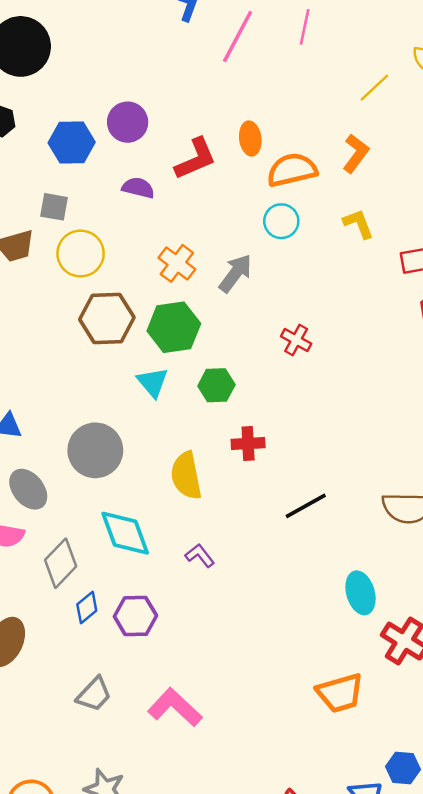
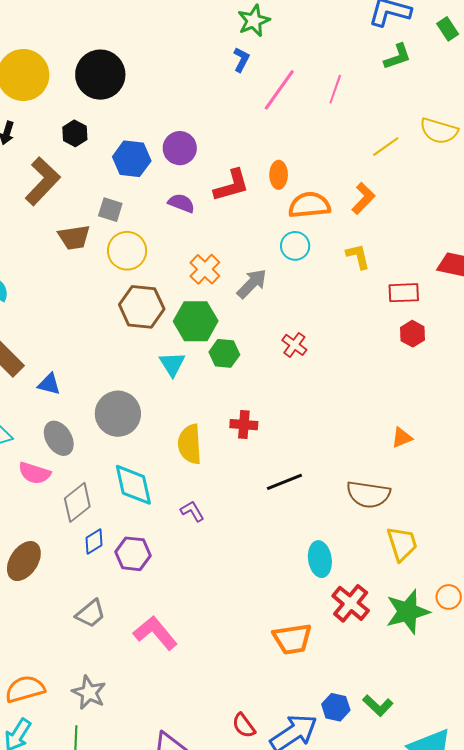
green hexagon: (216, 385) -> (224, 353), moved

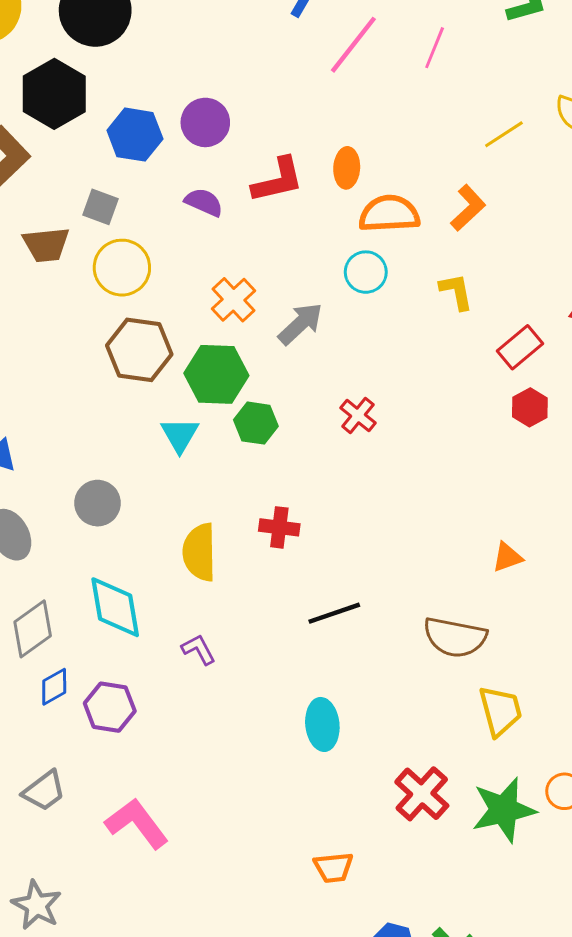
black hexagon: (75, 133) -> (54, 94), size x1.8
red rectangle: (404, 293) -> (520, 347), turned -40
gray circle: (118, 414) -> (98, 503), size x0.7
cyan ellipse: (320, 559) -> (322, 724), moved
orange trapezoid: (292, 639) -> (334, 867), moved, size x0.7

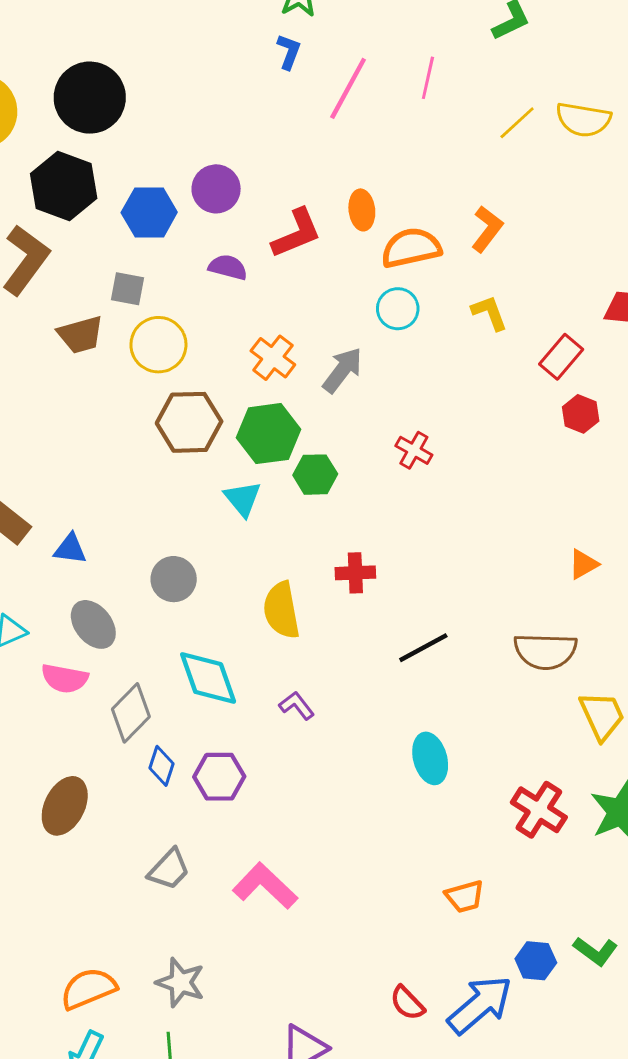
yellow line: (504, 134) -> (517, 123), moved
blue diamond: (54, 687) -> (162, 766), turned -33

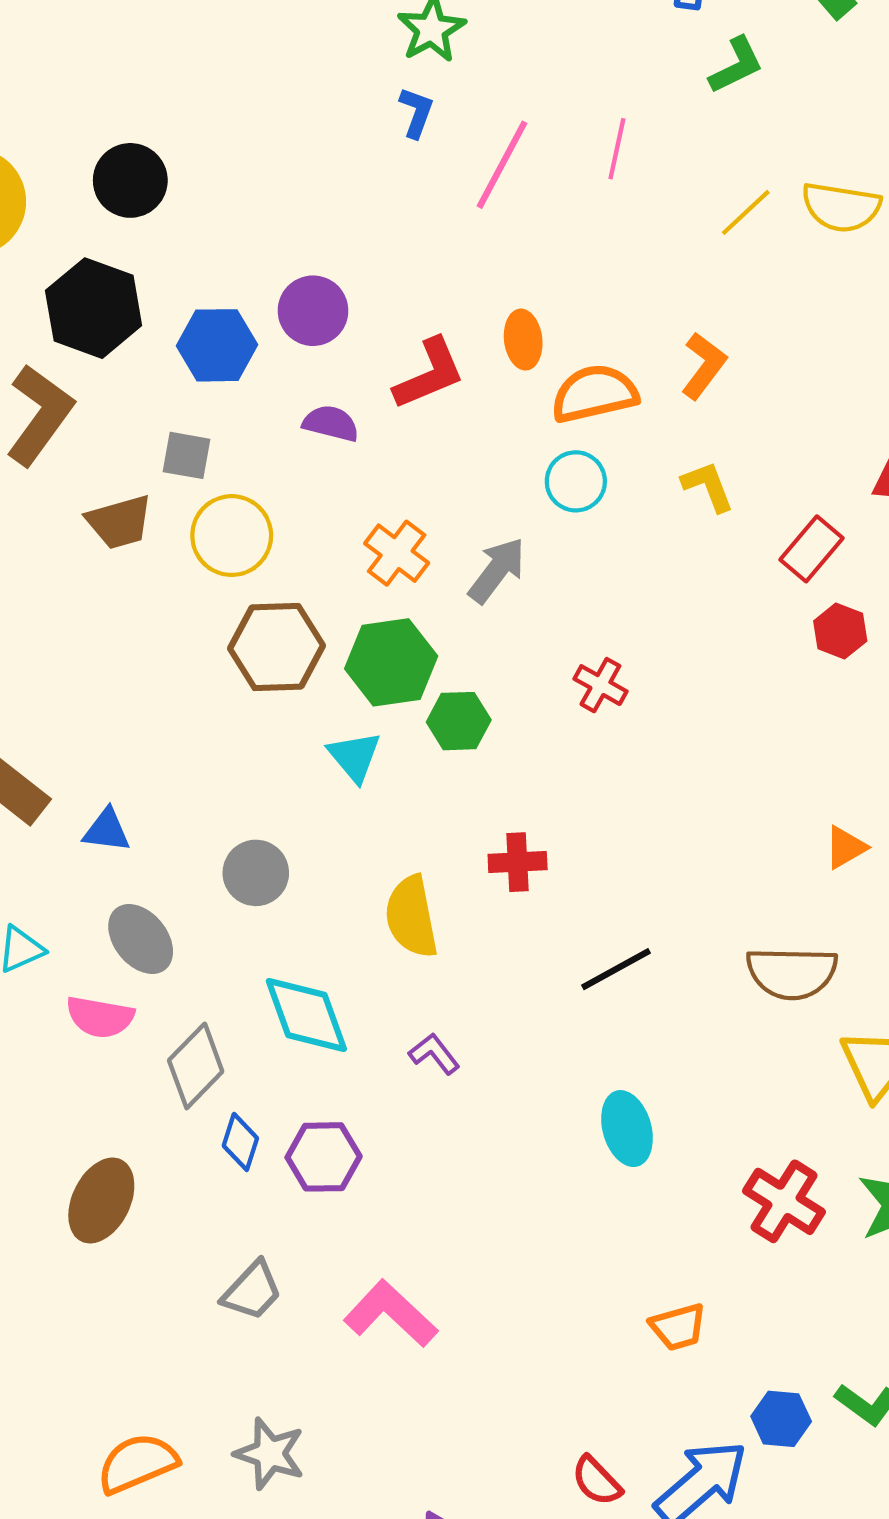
black circle: (90, 98) -> (130, 180), size x0.7

